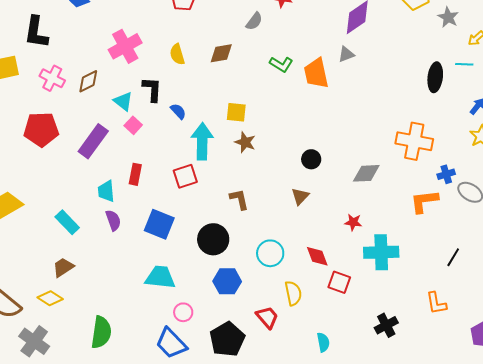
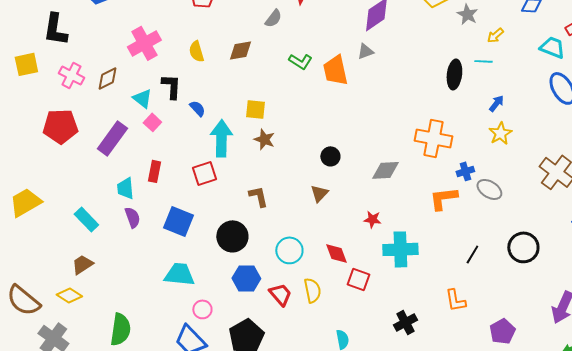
red trapezoid: (267, 317) -> (280, 294), moved

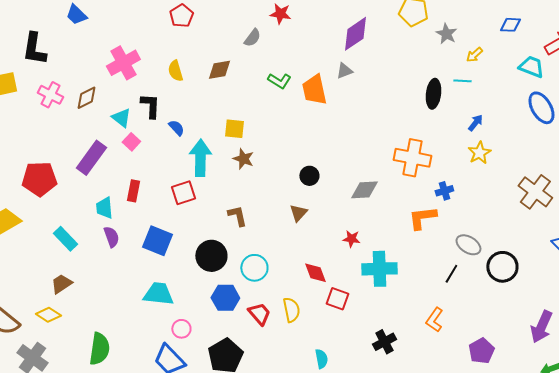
red pentagon: (60, 126) -> (39, 179), moved
gray ellipse: (489, 189) -> (468, 245), moved
cyan circle: (289, 250) -> (254, 268), moved
orange L-shape: (455, 300) -> (434, 320), turned 45

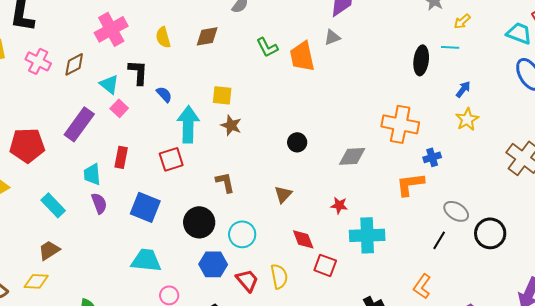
green L-shape: (279, 81) -> (267, 47), turned 30
brown triangle: (298, 213) -> (283, 194), moved
yellow diamond: (48, 315) -> (36, 281), turned -30

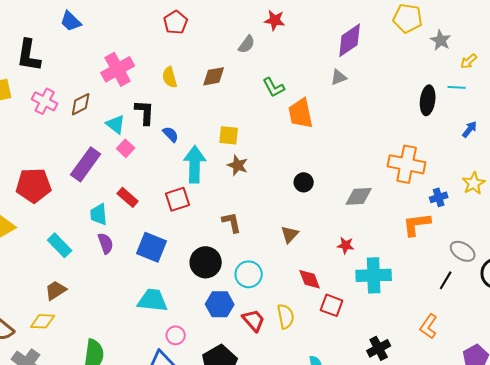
orange trapezoid: (302, 56) -> (301, 113), moved
yellow star: (467, 119) -> (474, 183), moved
red rectangle: (121, 157) -> (128, 197), turned -60

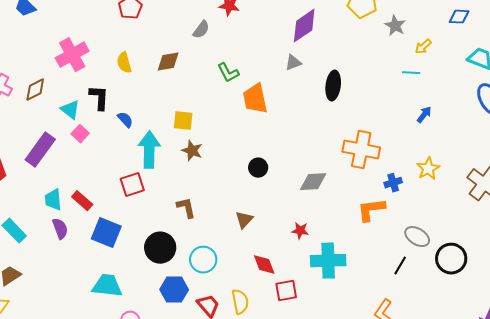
black ellipse: (428, 100) -> (333, 86), moved
red rectangle: (128, 197) -> (82, 201), moved
red square: (332, 305) -> (286, 291), turned -30

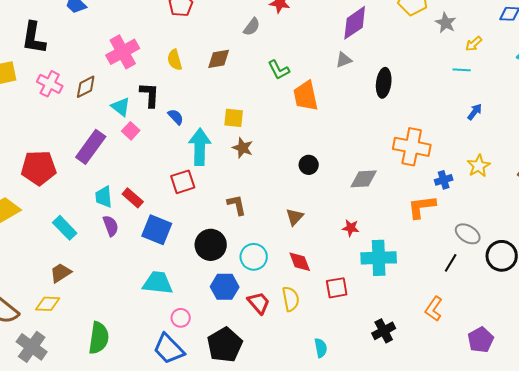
red diamond: (264, 265) -> (300, 262), moved

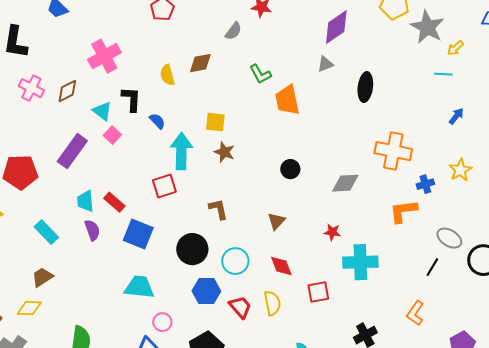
gray star: (446, 23) -> (427, 27), size x1.6
yellow semicircle: (175, 60) -> (167, 75), moved

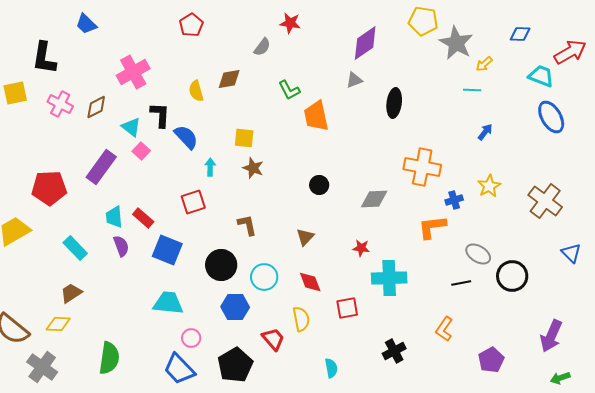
blue semicircle: (157, 121) -> (186, 137), size x1.5
cyan arrow: (181, 151) -> (210, 167), size x0.5
black line: (432, 267) -> (461, 283), turned 48
red trapezoid: (240, 307) -> (273, 339), moved

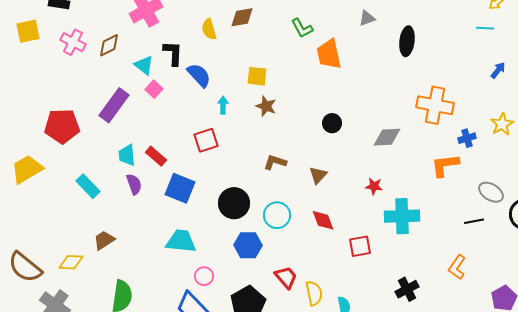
brown L-shape: (247, 225) -> (275, 162), moved, turned -60
brown trapezoid: (71, 293) -> (104, 240), moved
yellow semicircle: (301, 319) -> (314, 293), moved

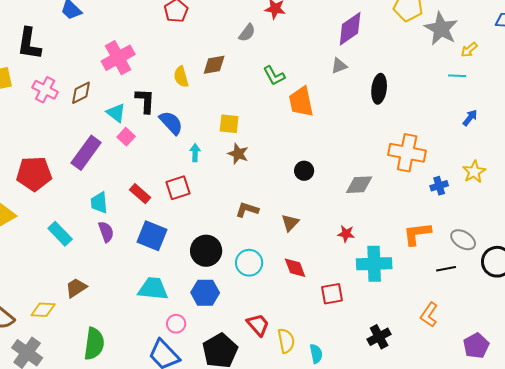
red rectangle: (156, 156) -> (140, 194), moved
orange L-shape: (445, 165) -> (417, 234), moved
blue hexagon: (248, 245) -> (205, 293), moved

